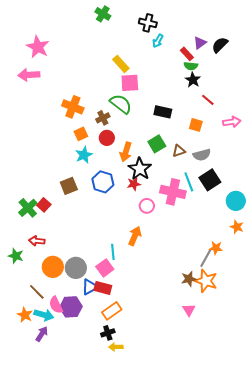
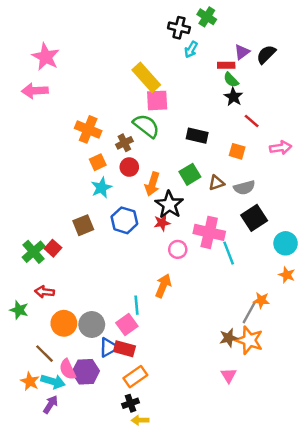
green cross: (103, 14) -> (207, 17), moved
red rectangle: (187, 54) -> (226, 65), turned -48
yellow rectangle: (121, 64) -> (146, 77), size x1.4
green semicircle: (191, 66) -> (231, 80), turned 40
cyan line: (189, 182) -> (229, 253), moved

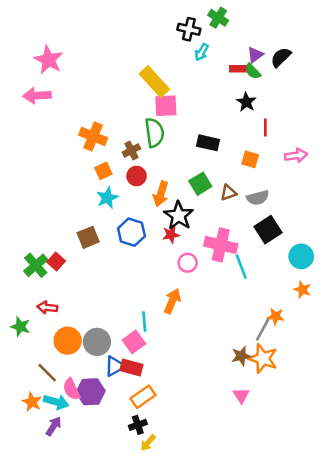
green semicircle: (231, 80) -> (253, 71), moved
red line: (252, 121) -> (265, 127), turned 49
green semicircle: (146, 126) -> (154, 133), turned 44
yellow arrow: (140, 420) -> (148, 443), turned -49

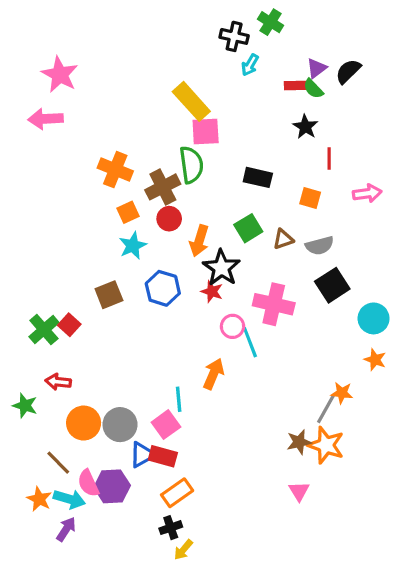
brown cross: (131, 150) -> (163, 187), size x1.5
red star: (171, 235) -> (212, 292), turned 30
cyan line: (241, 267) -> (250, 342), moved

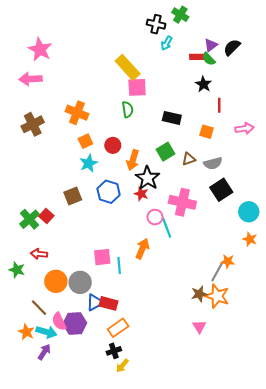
green semicircle: (191, 165) -> (128, 110), size x0.7
brown cross: (163, 187) -> (33, 124), moved
pink square: (166, 425) -> (102, 257), moved, turned 30

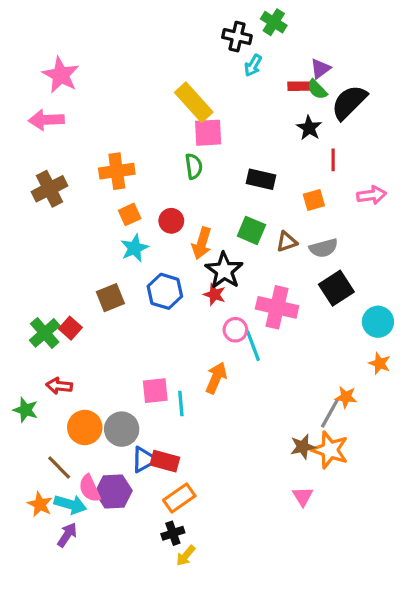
black semicircle: (232, 47) -> (349, 102), moved, size x1.4
orange cross: (77, 113) -> (117, 171), turned -30
orange square: (207, 132) -> (314, 200), turned -32
green square: (165, 152) -> (251, 230), turned -36

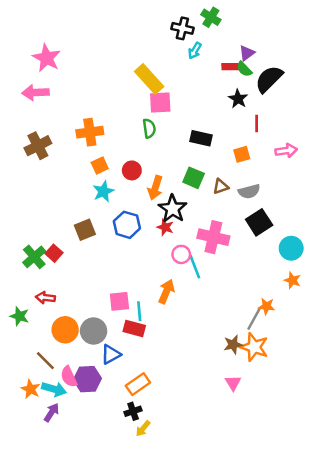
red rectangle: (165, 461) -> (134, 329), moved

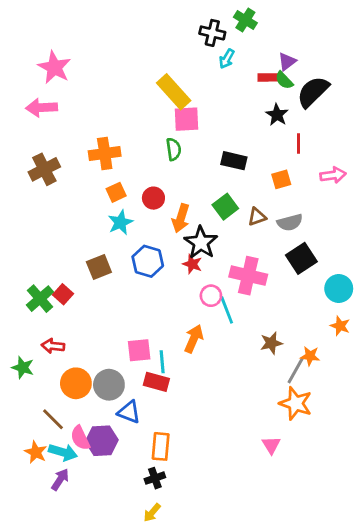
green square: (194, 178) -> (225, 207), turned 30
brown star: (233, 345) -> (271, 343), moved
blue triangle: (111, 354) -> (129, 412), turned 50
orange rectangle: (138, 384) -> (161, 446), turned -50
yellow arrow: (143, 429) -> (152, 513), moved

